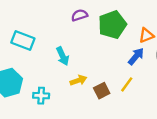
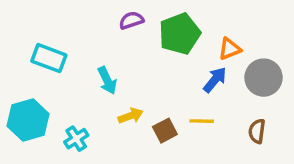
yellow line: (127, 84) -> (202, 121), turned 56
cyan cross: (41, 96) -> (76, 139), turned -35

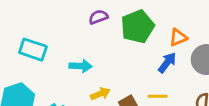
cyan arrow: (107, 80) -> (81, 66), turned -60

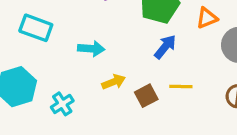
blue arrow: (167, 63) -> (165, 47), moved

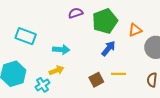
yellow arrow: (114, 82) -> (57, 70), moved

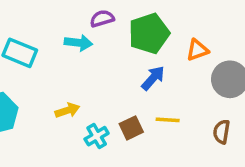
cyan arrow: (61, 50) -> (78, 43), moved
cyan cross: (43, 85) -> (97, 136), moved

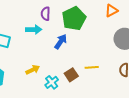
purple semicircle: (102, 19) -> (46, 14), turned -64
orange triangle: (197, 50) -> (111, 11), moved
blue arrow: (153, 78) -> (61, 42), moved

